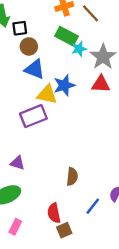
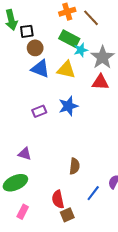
blue star: (64, 85) -> (68, 106), moved
yellow triangle: (47, 94) -> (66, 70), moved
purple rectangle: (33, 116) -> (39, 111), size x0.6

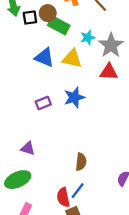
green rectangle: (69, 39) -> (59, 25), moved
brown circle: (35, 48) -> (48, 13), moved
blue line: (93, 193) -> (78, 191), moved

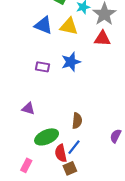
purple rectangle: (43, 103) -> (42, 67), turned 32
green ellipse: (18, 180) -> (47, 137), moved

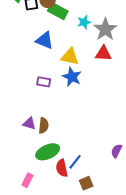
yellow triangle: (69, 26) -> (70, 57), moved
blue star: (71, 62) -> (72, 77), turned -30
brown semicircle: (77, 121) -> (44, 125), moved
brown square: (70, 168) -> (86, 183), moved

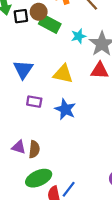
blue triangle: (45, 40) -> (23, 69), moved, turned 42
blue star: (72, 77) -> (65, 109), moved

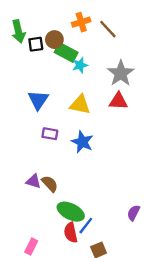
cyan star: (79, 36) -> (80, 65), moved
brown semicircle: (34, 149) -> (50, 184), turned -49
green ellipse: (39, 178) -> (71, 212), moved, turned 50

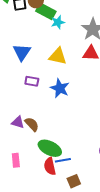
blue line: (86, 226) -> (63, 160), turned 42
pink rectangle: (31, 246) -> (16, 160), moved, turned -32

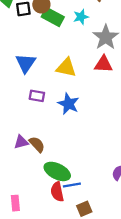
cyan star: (58, 22) -> (81, 17), moved
purple triangle: (18, 122) -> (21, 142), turned -32
pink rectangle: (16, 160) -> (15, 203), moved

